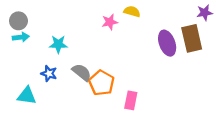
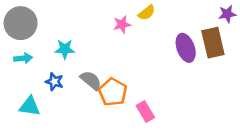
yellow semicircle: (132, 11) -> (147, 13), turned 126
gray circle: (18, 21) -> (21, 23), size x1.6
cyan arrow: (21, 37) -> (23, 58), moved
pink rectangle: (131, 100) -> (145, 112), turned -42

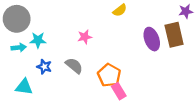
pink star: (122, 24) -> (85, 37), moved
cyan star: (65, 49) -> (38, 40), moved
orange pentagon: (113, 92) -> (109, 75), moved

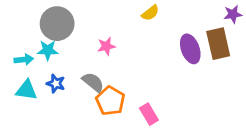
gray circle: (17, 19) -> (57, 24), moved
orange pentagon: (109, 75) -> (110, 101), moved
cyan triangle: (24, 87) -> (26, 90), moved

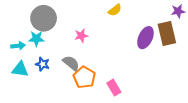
purple ellipse: (190, 49) -> (145, 38), turned 45

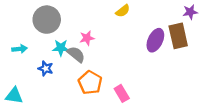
cyan star: (36, 39) -> (61, 48), moved
gray semicircle: (71, 63) -> (76, 54), moved
cyan triangle: (20, 69) -> (14, 96), moved

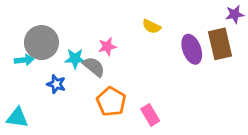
yellow semicircle: (123, 11) -> (152, 26), moved, turned 64
gray circle: (47, 20) -> (41, 43), moved
purple ellipse: (155, 40) -> (192, 49), turned -45

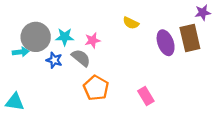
cyan star: (75, 59) -> (65, 37), moved
blue star: (56, 84) -> (54, 60), moved
pink rectangle: (150, 115) -> (146, 96), moved

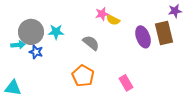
pink star: (93, 40) -> (102, 14), moved
gray semicircle: (81, 58) -> (91, 43), moved
blue star: (54, 60) -> (36, 52), moved

